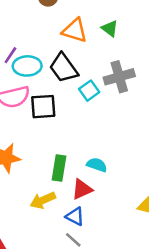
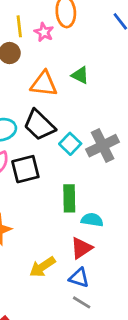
gray cross: (119, 77) -> (103, 146), moved
green rectangle: (59, 168) -> (69, 198), moved

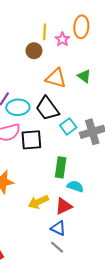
yellow arrow: (42, 267) -> (38, 202), moved

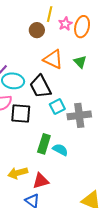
orange ellipse: (81, 27) -> (82, 27), moved
cyan semicircle: (75, 186) -> (60, 150), moved

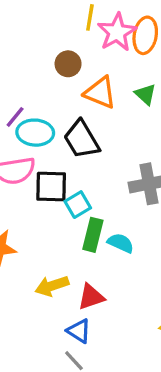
pink star: (65, 24) -> (117, 32), size x1.6
brown circle: (37, 30) -> (68, 64), moved
cyan square: (57, 107) -> (78, 205), moved

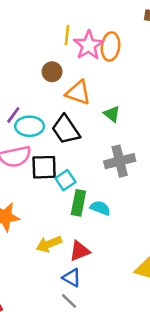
green triangle: (145, 94) -> (112, 114), moved

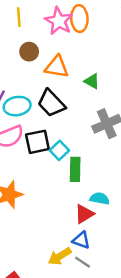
yellow line: (67, 35) -> (19, 17), moved
cyan semicircle: (100, 208) -> (100, 199), moved
yellow arrow: (49, 244) -> (60, 256), moved

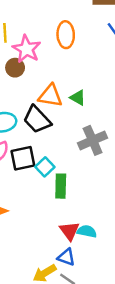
pink star: (59, 21) -> (27, 49), moved
orange triangle: (57, 67) -> (50, 96), moved
cyan semicircle: (100, 199) -> (87, 231), moved
red triangle: (84, 214) -> (69, 231), turned -35

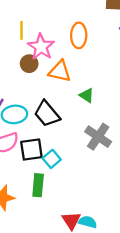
orange triangle: (50, 96) -> (60, 71), moved
gray cross: (93, 140) -> (98, 137), turned -36
green rectangle: (61, 186) -> (38, 185), moved

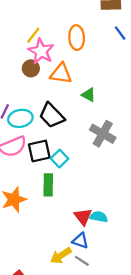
yellow line: (22, 30) -> (33, 35), moved, turned 42

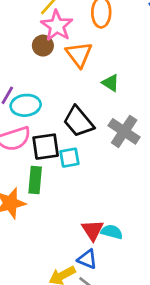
orange triangle: (61, 74) -> (79, 55), turned 40
black trapezoid: (52, 115) -> (78, 122), moved
cyan square: (60, 159) -> (69, 158), turned 30
green rectangle: (48, 185) -> (35, 180), moved

